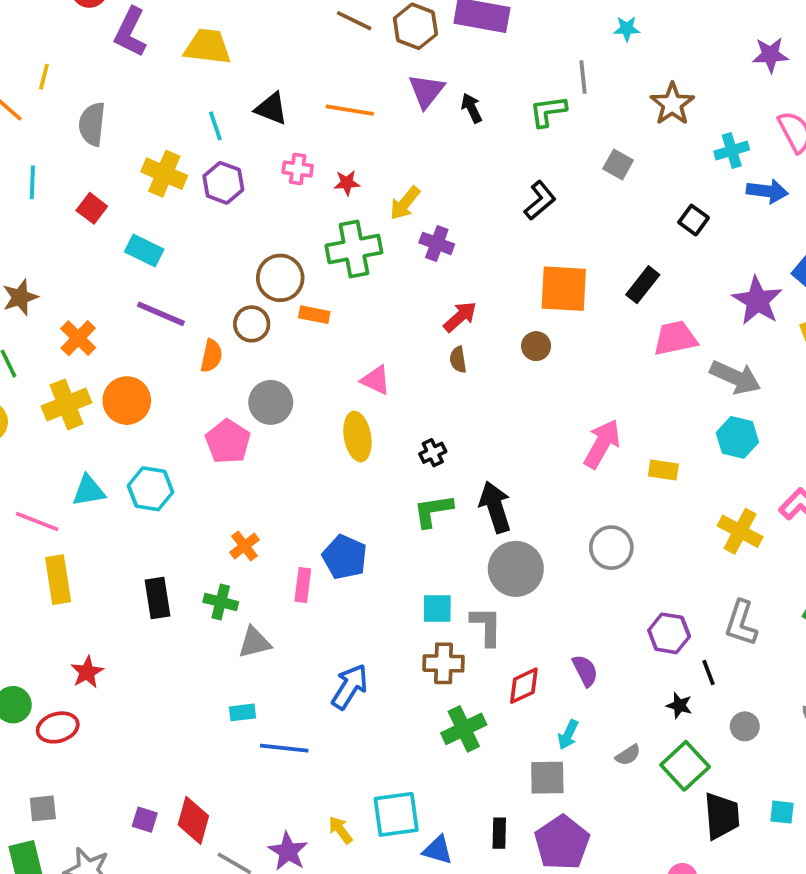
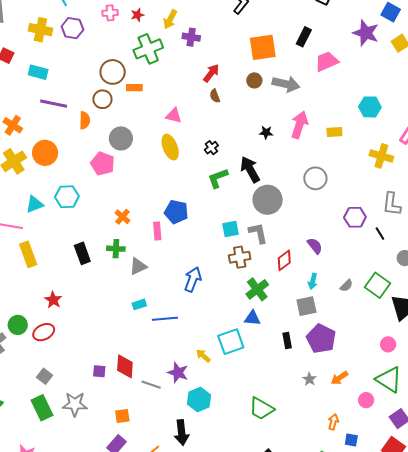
gray arrow: (735, 377) -> (286, 84), moved
black star: (679, 705) -> (266, 132), moved
gray square: (43, 808) -> (45, 376), turned -35
blue triangle: (438, 850) -> (252, 318), moved

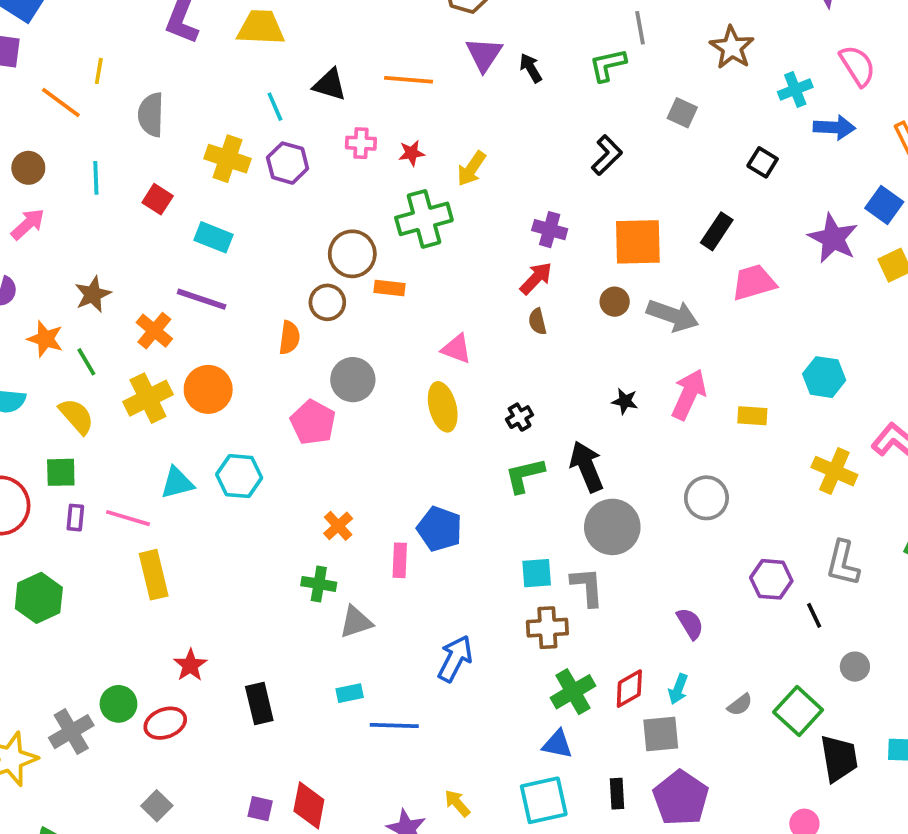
purple cross: (191, 37) -> (550, 230), moved
purple line: (54, 104) -> (202, 299), moved
black rectangle: (82, 253) -> (259, 703), moved
red diamond: (284, 260) -> (629, 689), moved
cyan square: (231, 342) -> (544, 800), moved

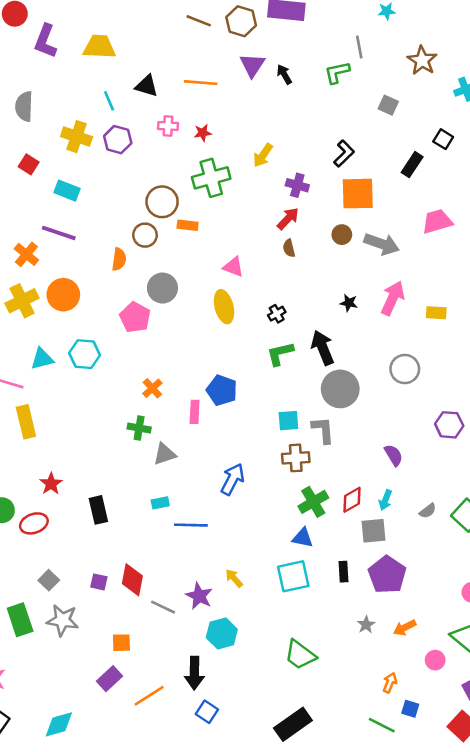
black L-shape: (607, 155) -> (344, 154), moved
yellow arrow: (471, 169) -> (263, 155), moved
black rectangle: (717, 231) -> (412, 165), moved
gray square: (157, 806) -> (49, 580), moved

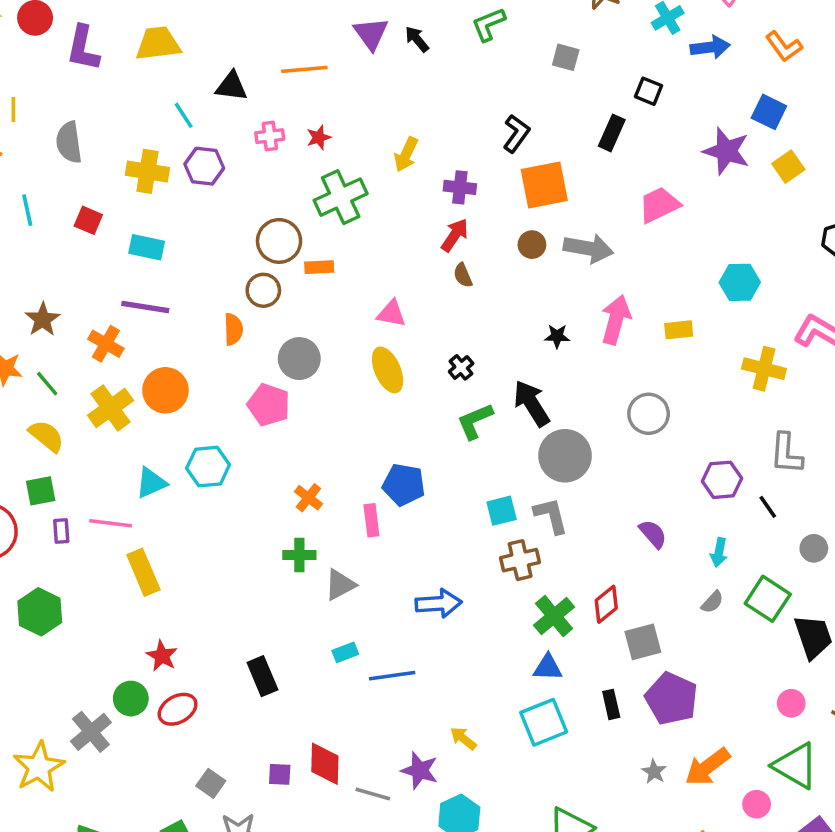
blue arrow: (232, 479) -> (439, 603), turned 68
red star: (51, 484) -> (162, 656), moved
cyan arrow: (385, 500) -> (719, 552), moved
orange arrow: (405, 628) -> (707, 767), size x1.5

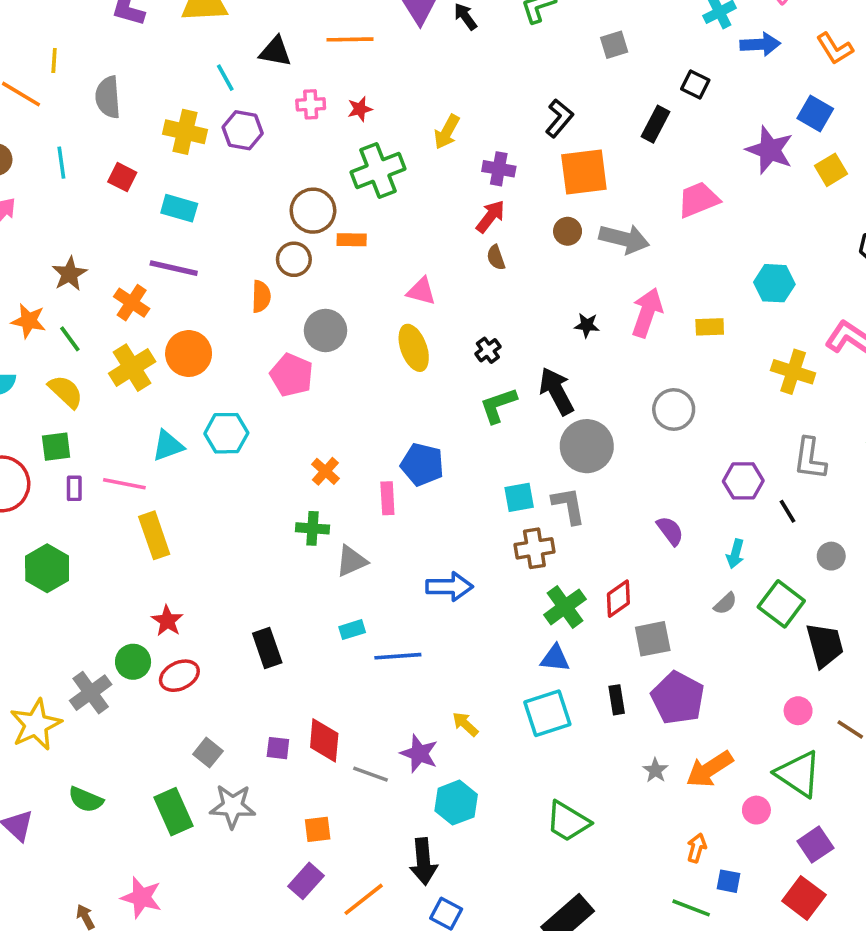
gray square: (566, 57) -> (614, 45), turned -36

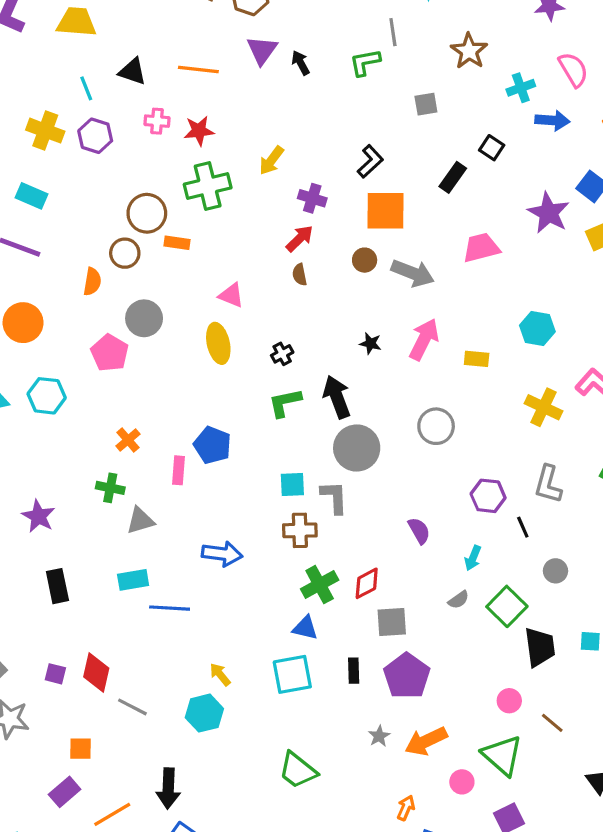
red star: (360, 109) -> (199, 131), size x1.4
cyan rectangle: (352, 630) -> (133, 580), size x1.4
purple star: (419, 754) -> (38, 516), moved
cyan hexagon: (456, 803) -> (204, 713), moved

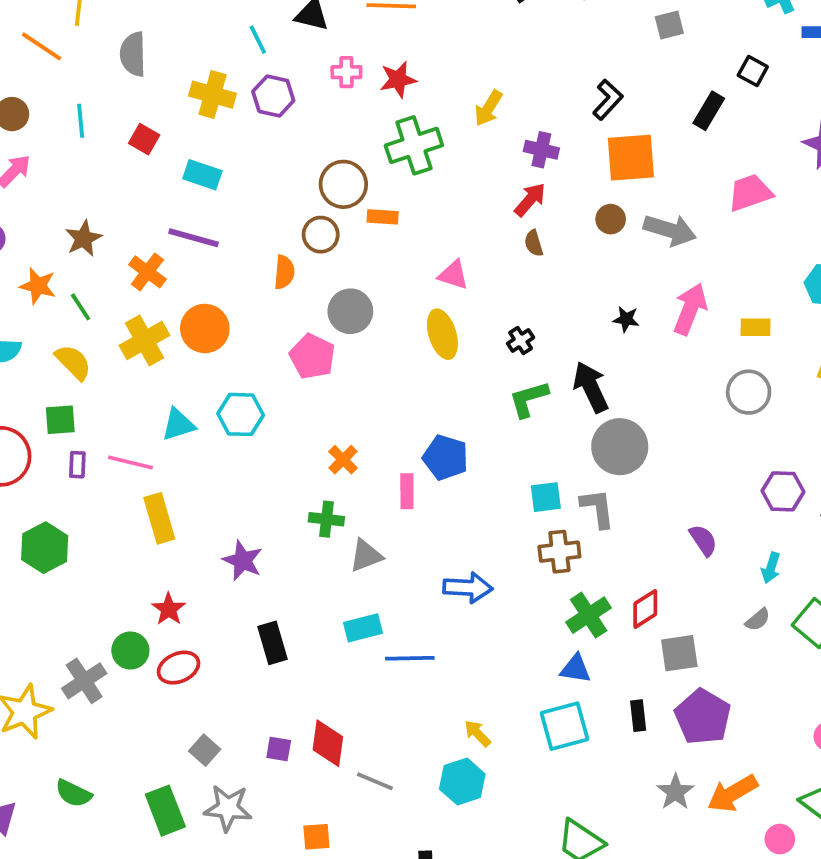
gray circle: (436, 426) -> (749, 392), moved
gray star: (379, 736) -> (675, 792), size x1.4

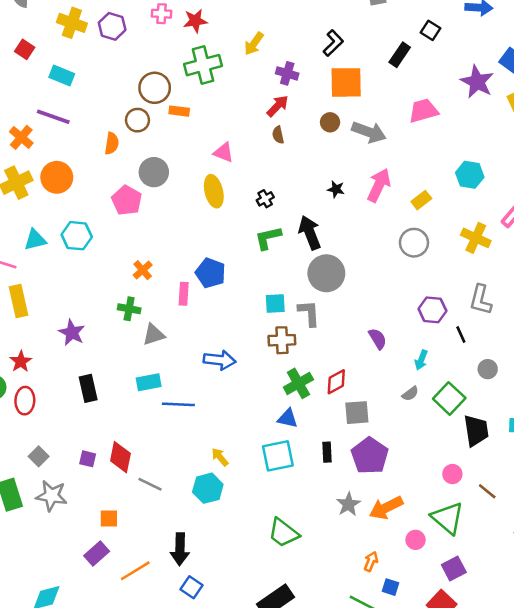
yellow rectangle: (755, 327) -> (421, 200), turned -42
red ellipse: (179, 668) -> (25, 401), turned -68

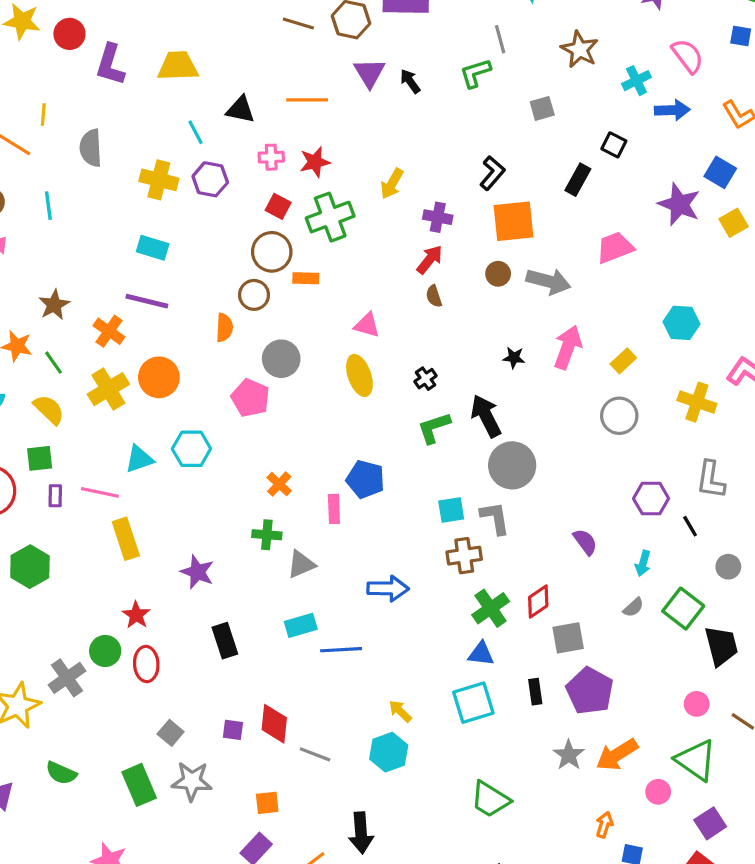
red square: (25, 49) -> (278, 206), moved

